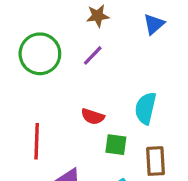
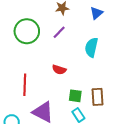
cyan semicircle: (146, 108) -> (91, 47), moved
green square: (116, 145) -> (75, 96), moved

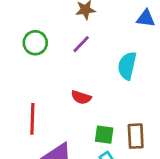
blue triangle: (96, 13) -> (146, 18), moved, turned 48
green circle: (27, 31) -> (35, 43), size x0.7

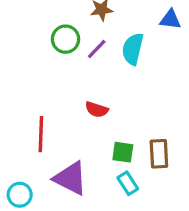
green circle: (35, 43) -> (66, 39), moved
cyan semicircle: (127, 66) -> (133, 49), moved

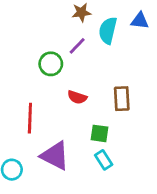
green circle: (66, 39) -> (51, 64), moved
cyan semicircle: (133, 49) -> (108, 30), moved
brown rectangle: (159, 154) -> (122, 99), moved

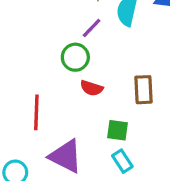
green circle: (51, 64) -> (75, 57), moved

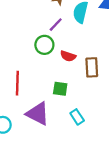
red semicircle: (92, 88) -> (68, 56), moved
green square: (118, 130) -> (60, 89), moved

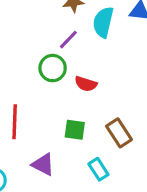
brown rectangle: (92, 67) -> (119, 133), moved, turned -30
purple triangle: (38, 114) -> (43, 164), size x0.7

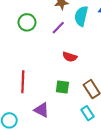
green circle: (53, 68) -> (27, 22), moved
cyan rectangle: (98, 169) -> (87, 113), moved

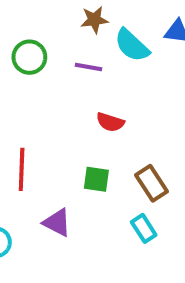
cyan semicircle: (81, 16) -> (132, 45), turned -60
purple line: (58, 28) -> (89, 67), turned 56

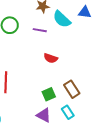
green square: (96, 179) -> (49, 94), moved, turned -32
purple triangle: (57, 223) -> (44, 115), moved

